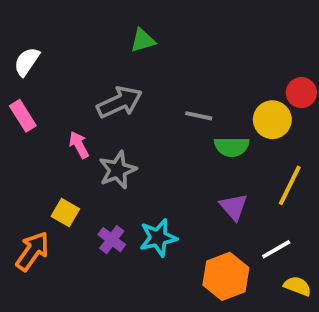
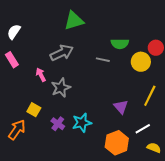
green triangle: (143, 40) -> (74, 21), size x1.5
green semicircle: (232, 147) -> (120, 44), moved

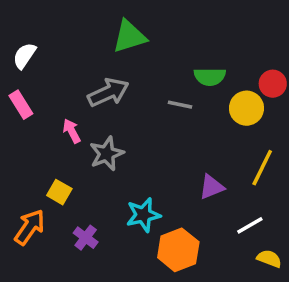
purple triangle: (121, 107) -> (212, 187), turned 49
purple cross: (58, 124) -> (86, 238), moved
orange hexagon: (117, 143) -> (178, 250), moved

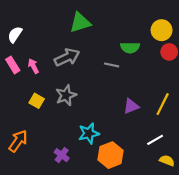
yellow circle: (246, 108) -> (162, 30), moved
pink arrow: (72, 131) -> (33, 66), moved
purple triangle: (212, 187) -> (131, 106), moved
yellow square: (59, 192) -> (37, 101), moved
purple cross: (86, 238) -> (62, 155), moved

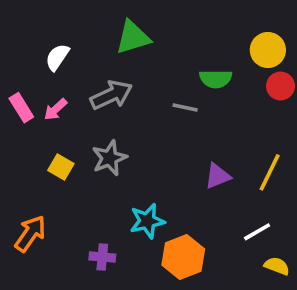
white semicircle: (15, 35) -> (57, 57), moved
pink arrow: (33, 66) -> (55, 109), turned -104
purple cross: (62, 155) -> (102, 257), turned -32

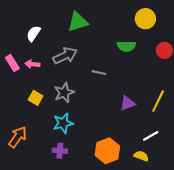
yellow circle: (268, 50) -> (145, 19), moved
gray line: (185, 108) -> (99, 73), moved
pink arrow: (55, 109) -> (32, 64), turned 48
cyan star: (147, 221) -> (63, 123), moved
yellow semicircle: (277, 266) -> (141, 156), moved

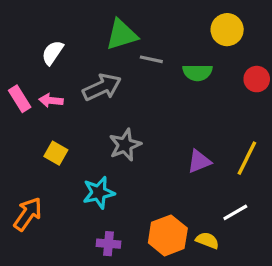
gray line: (99, 73) -> (151, 59), moved
gray star: (64, 93) -> (125, 145), moved
purple cross: (60, 151) -> (109, 244), moved
yellow semicircle: (141, 156) -> (207, 240), moved

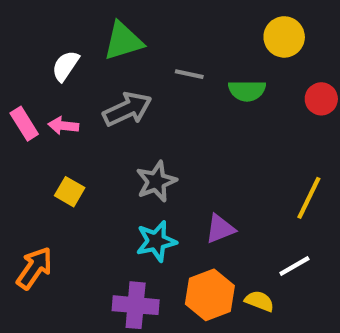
green triangle: (122, 35) -> (123, 41), moved
purple triangle: (199, 161) -> (220, 229), moved
cyan star: (99, 193) -> (156, 241), moved
purple cross: (109, 244) -> (136, 305), size x1.5

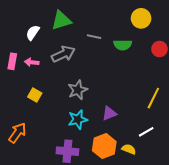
pink rectangle: (24, 124) -> (12, 61), turned 42

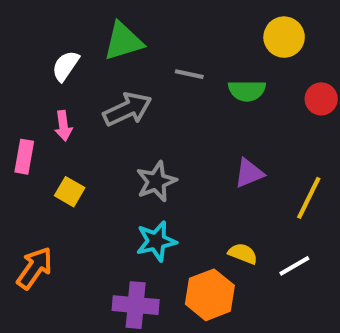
pink rectangle: (12, 61) -> (24, 157), moved
pink arrow: (32, 62) -> (63, 126), turned -104
purple triangle: (109, 113) -> (249, 173), moved
yellow semicircle: (129, 149) -> (243, 254), moved

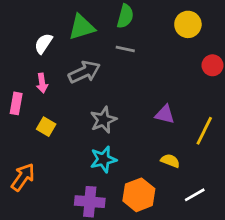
green semicircle: (247, 91) -> (125, 16), moved, turned -75
purple triangle: (249, 173) -> (165, 114), turned 35
yellow semicircle: (243, 254) -> (170, 161), moved
white line: (294, 266) -> (195, 195), moved

